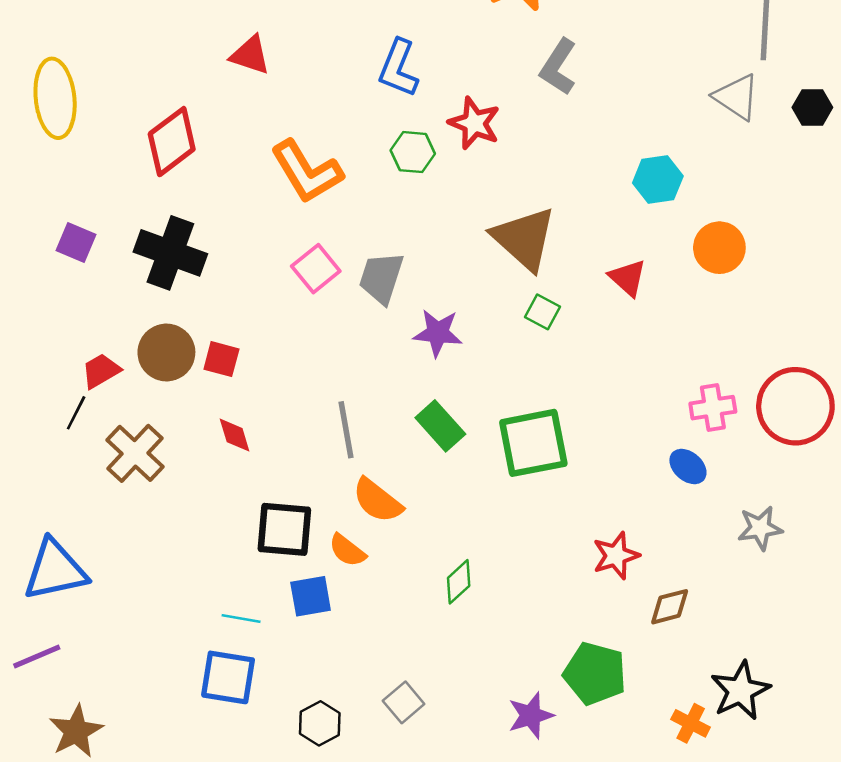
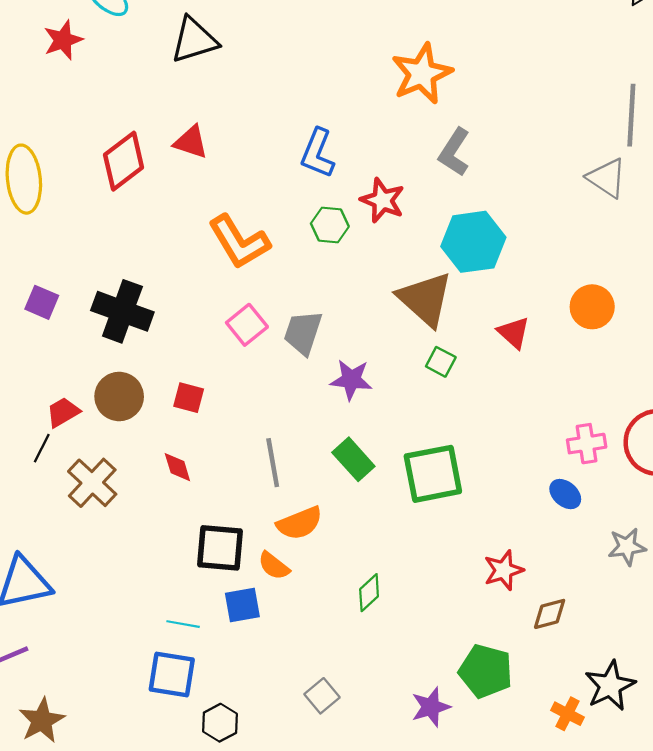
red diamond: (172, 142) -> (124, 161), moved
cyan hexagon: (658, 180) -> (473, 242), moved, size x1.5
red square: (221, 359) -> (189, 398), moved
orange semicircle: (377, 501) -> (300, 523), turned -60
black hexagon: (320, 723) -> (220, 723), moved

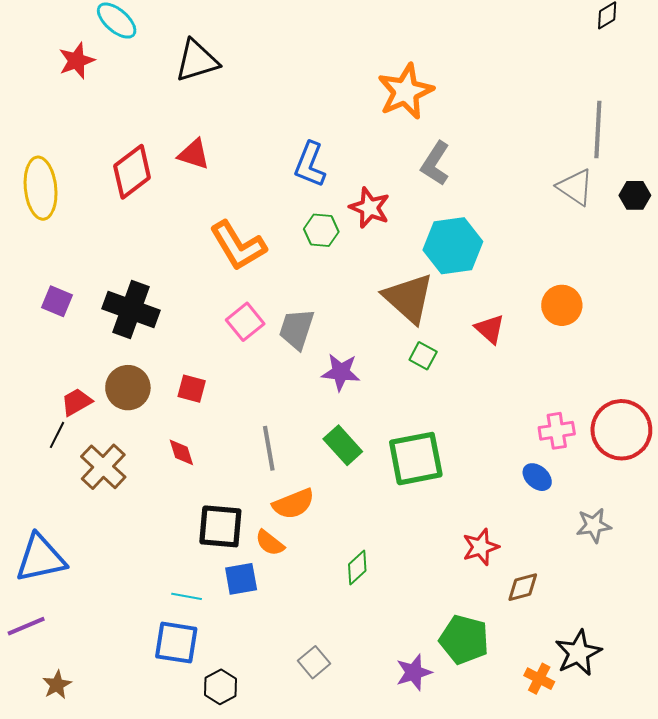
brown star: (42, 720) -> (57, 685), size x0.7

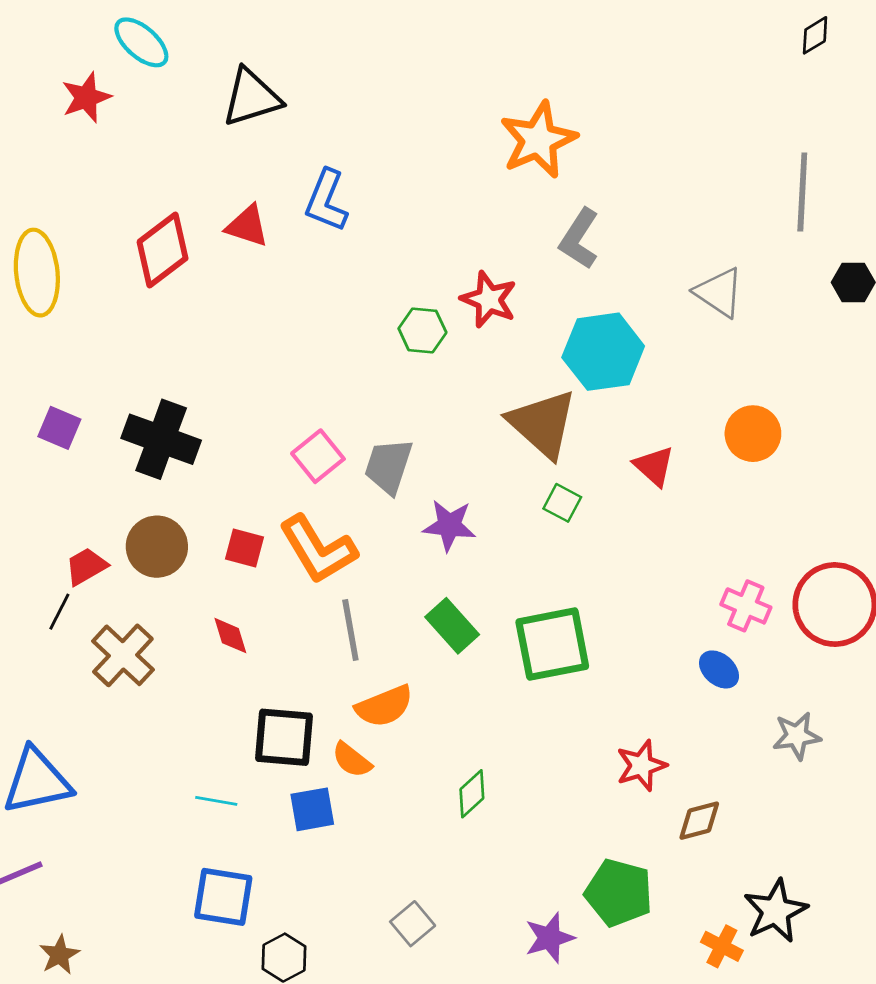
blue L-shape: (310, 164) -> (326, 201), moved
gray triangle: (575, 187) -> (719, 292), moved
orange L-shape: (238, 246) -> (318, 549), moved
pink cross: (557, 431) -> (746, 606), turned 32
cyan line: (187, 596) -> (216, 801), moved

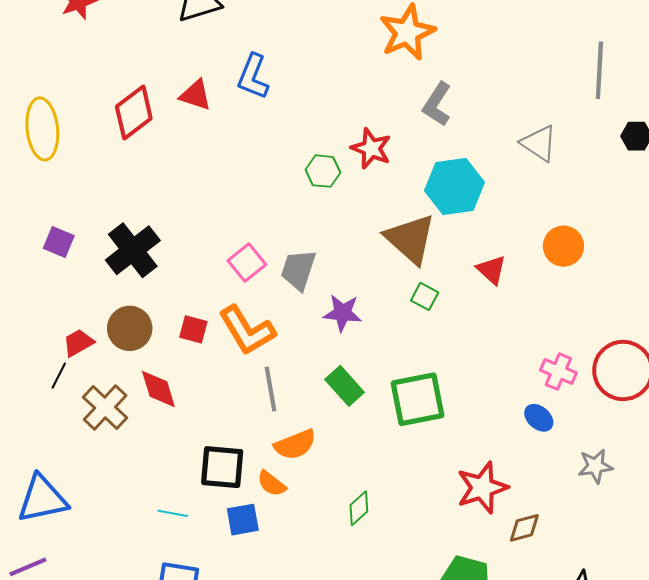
black cross: (161, 439) -> (133, 250), turned 32
red diamond: (230, 636) -> (158, 389), moved, size x1.4
red star: (641, 766) -> (482, 488), size x1.4

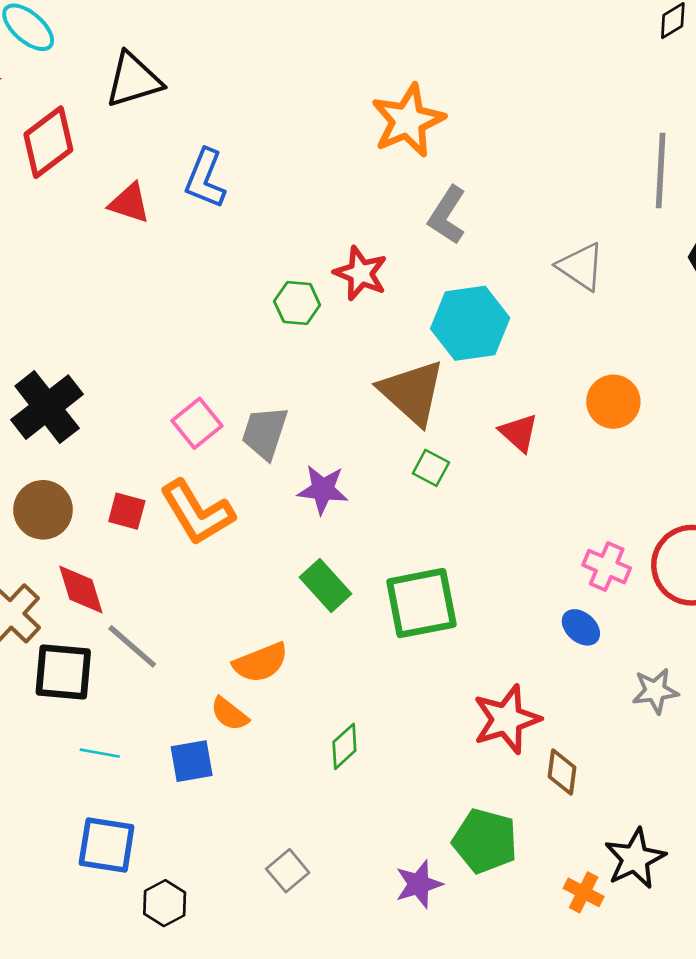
red diamond: (134, 112) -> (48, 142), moved
gray line: (271, 389) -> (132, 646), moved, turned -39
black square: (222, 467) -> (63, 672), moved
brown diamond: (524, 528) -> (562, 772), turned -68

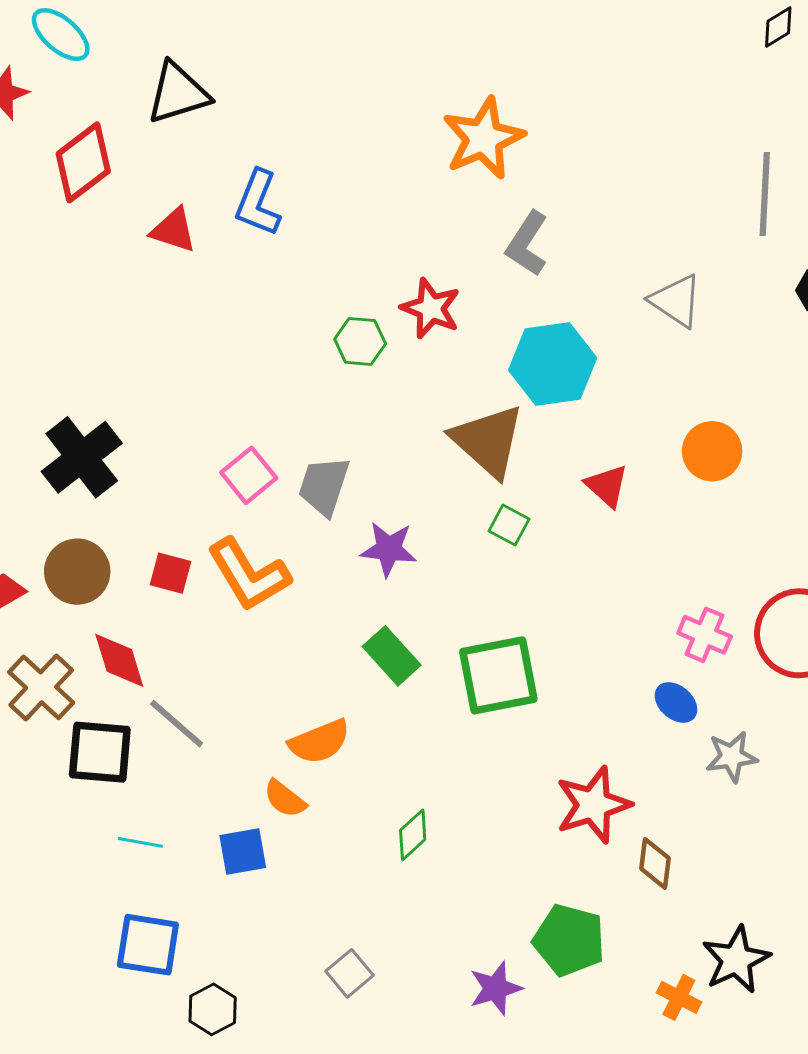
gray star: (655, 691) -> (732, 757), moved

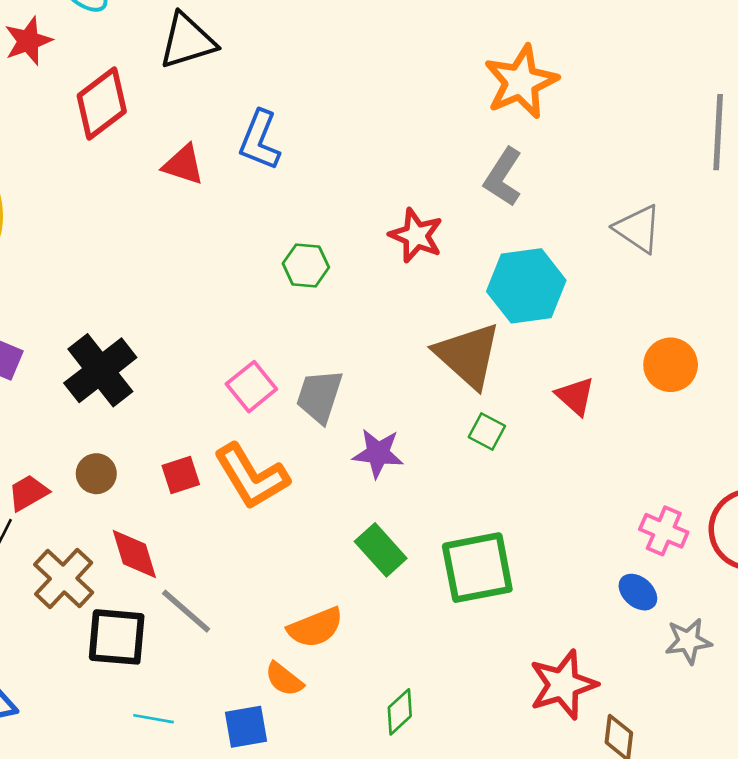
orange star: (483, 138) -> (521, 82), moved
green hexagon: (360, 341) -> (306, 265), moved
brown circle: (77, 572) -> (96, 474), size x0.7
red square: (170, 573) -> (181, 475), turned -33

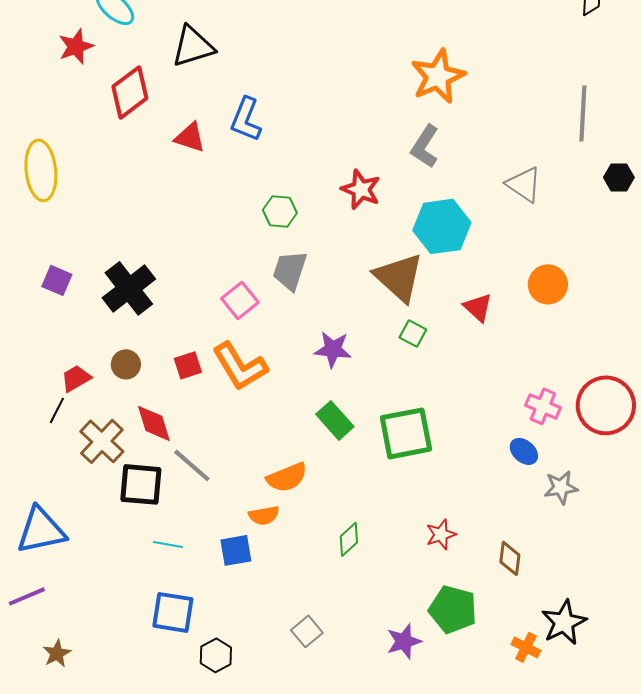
gray trapezoid: (319, 396) -> (290, 270), moved
orange semicircle: (284, 679) -> (264, 515), turned -48
red star: (563, 685) -> (441, 534), moved, size x0.6

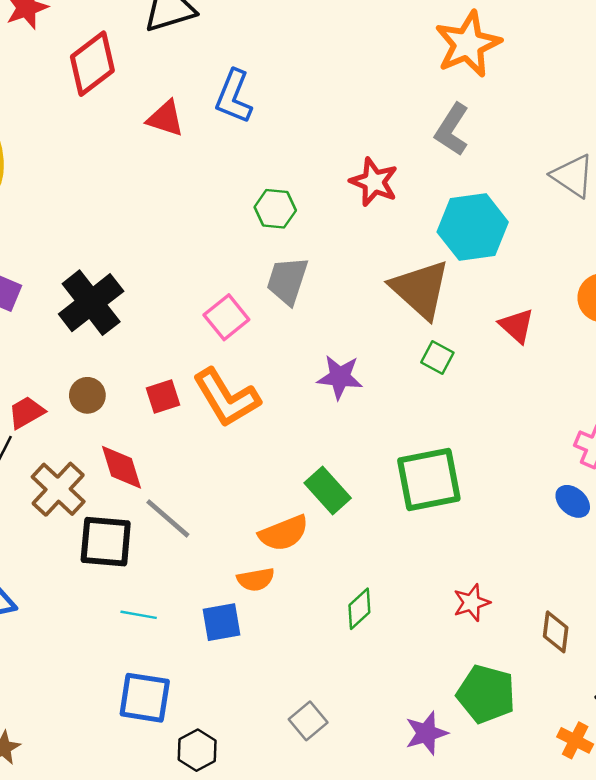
green rectangle: (335, 420) -> (328, 490), moved

